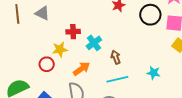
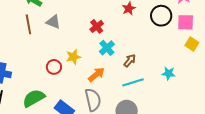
red cross: (73, 32) -> (97, 26), moved, turned -32
brown arrow: (116, 57) -> (130, 61), turned 64
red circle: (47, 64) -> (54, 67), moved

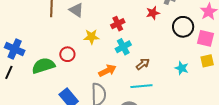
yellow square: (192, 44) -> (207, 61), turned 32
yellow star: (73, 57) -> (91, 37), moved
cyan star: (169, 73) -> (182, 68), moved
green semicircle: (34, 98) -> (43, 66), moved

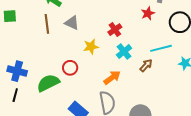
cyan line: (141, 86) -> (161, 48), moved

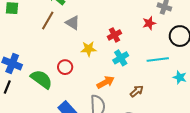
brown line: (47, 24) -> (48, 21), turned 30
brown arrow: (146, 65) -> (137, 91), moved
green semicircle: (48, 83) -> (41, 79), turned 55

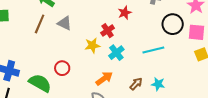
red star: (149, 23) -> (125, 13), moved
yellow star: (89, 49) -> (92, 45), moved
cyan star: (180, 77) -> (158, 84), moved

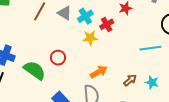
cyan cross: (116, 53) -> (85, 16), moved

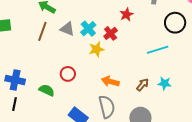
green semicircle: (35, 70) -> (47, 90), size x0.7
orange arrow: (99, 72) -> (110, 82), turned -126

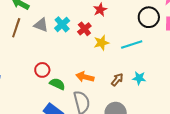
yellow star: (96, 49) -> (101, 43), moved
green semicircle: (47, 90) -> (57, 84), moved

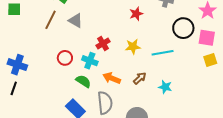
cyan cross: (62, 24) -> (90, 61), moved, turned -35
red cross: (84, 29) -> (103, 44), moved
red circle: (42, 70) -> (65, 58), moved
brown arrow: (117, 80) -> (140, 78), moved

